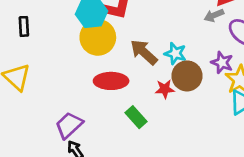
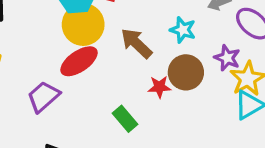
cyan star: (175, 53) -> (183, 30), moved
red ellipse: (111, 81) -> (79, 61), moved, turned -36
purple trapezoid: (69, 125) -> (43, 97), moved

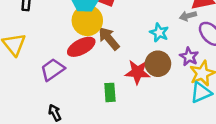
brown arrow: (136, 43) -> (109, 38), moved
red star: (159, 87) -> (138, 72), size x1.5
green rectangle: (125, 119) -> (110, 92), turned 30

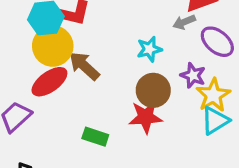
cyan star: (159, 33) -> (149, 49), turned -30
red star: (138, 72) -> (146, 117), moved
green rectangle: (110, 92) -> (95, 137), turned -60

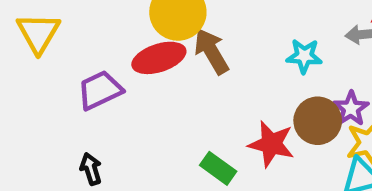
brown circle: (153, 90) -> (318, 121), moved
green rectangle: (95, 137) -> (218, 168), moved

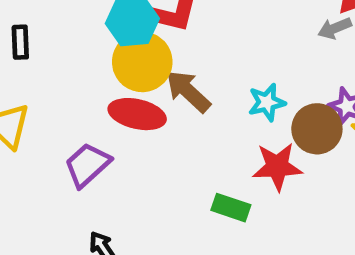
cyan star: (304, 56) -> (267, 102), moved
red ellipse: (159, 58) -> (137, 114), turned 48

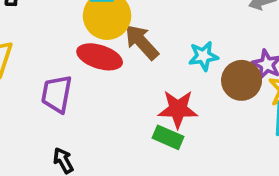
purple trapezoid: (87, 165) -> (57, 94), turned -42
red star: (277, 167) -> (178, 109), moved

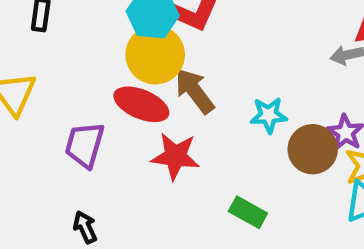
red star: (178, 109) -> (175, 156), moved
green rectangle: (168, 137) -> (248, 212), moved

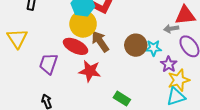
cyan star: (269, 115) -> (153, 48), moved
brown circle: (313, 149) -> (136, 45), moved

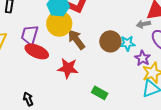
red ellipse: (75, 46) -> (37, 51), moved
purple trapezoid: (48, 64) -> (30, 35), moved

